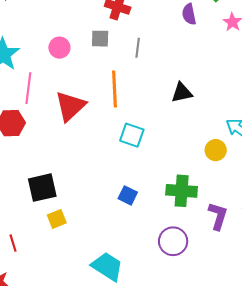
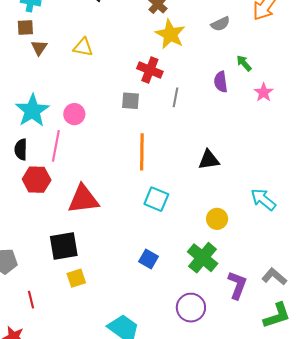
pink circle: (59, 48) -> (74, 114), moved
gray line: (138, 48) -> (176, 97), moved
red triangle: (70, 106) -> (83, 199), moved, turned 32
yellow circle: (216, 150) -> (217, 219), moved
green cross: (182, 191) -> (203, 258), turned 32

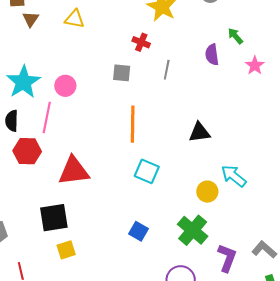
red cross: (150, 70) -> (141, 42), size x0.7
cyan arrow: (263, 199) -> (234, 176), moved

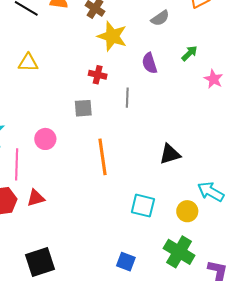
green arrow: (235, 36) -> (189, 53), turned 96
purple semicircle: (212, 55) -> (149, 63), moved
pink circle: (65, 86) -> (45, 139), moved
red triangle: (74, 171) -> (36, 198), moved, size x0.6
cyan square: (147, 171) -> (143, 206), moved

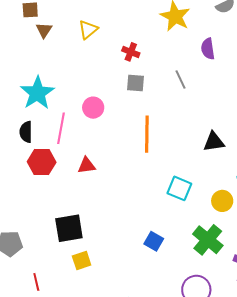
yellow triangle: (28, 63) -> (88, 30), turned -50
red cross: (98, 75) -> (131, 52), moved
gray line: (127, 98) -> (180, 79), turned -36
red triangle: (36, 198) -> (87, 165), moved

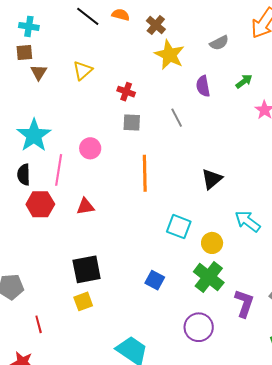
black triangle: (214, 142) -> (212, 179), turned -30
yellow circle: (222, 201) -> (212, 243), moved
black square: (69, 228) -> (87, 269), moved

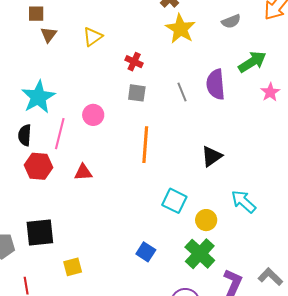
green arrow: (244, 81) -> (252, 62), size x1.6
purple semicircle: (203, 86) -> (216, 84), moved, size x1.4
black square: (87, 269) -> (40, 232), moved

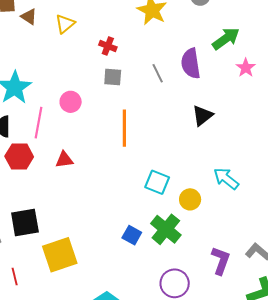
brown triangle: (49, 35) -> (29, 17), moved, turned -30
black triangle: (212, 156) -> (202, 115), moved
green cross: (200, 254) -> (166, 229), moved
yellow square: (73, 267) -> (60, 255), size x1.8

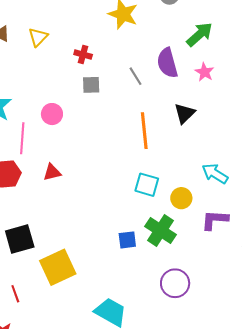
pink star: (246, 68) -> (204, 72), moved
orange line: (124, 128) -> (144, 131), moved
blue square: (132, 235) -> (127, 240), turned -30
purple L-shape: (221, 261) -> (215, 220), moved, turned -100

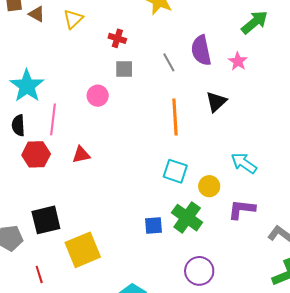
green arrow: (200, 34) -> (255, 22), moved
pink circle: (52, 114) -> (98, 96), moved

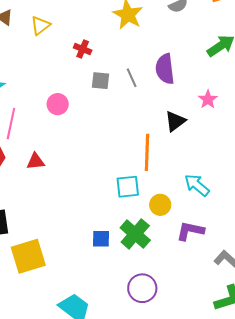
pink star: (238, 61) -> (208, 99), moved
gray square: (124, 69) -> (100, 81), moved
orange line: (175, 117) -> (147, 152), moved
cyan square: (175, 171) -> (128, 187), turned -30

